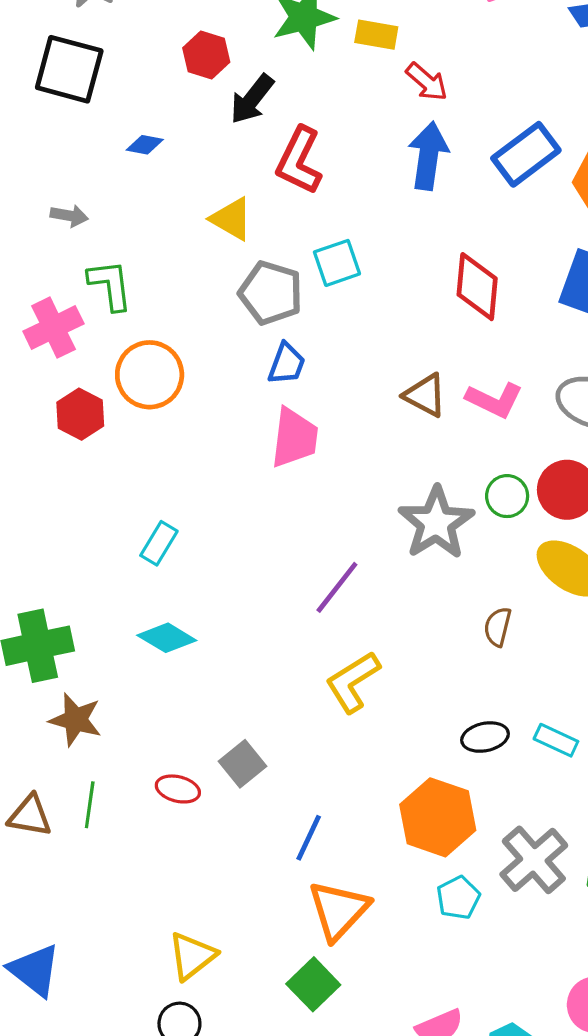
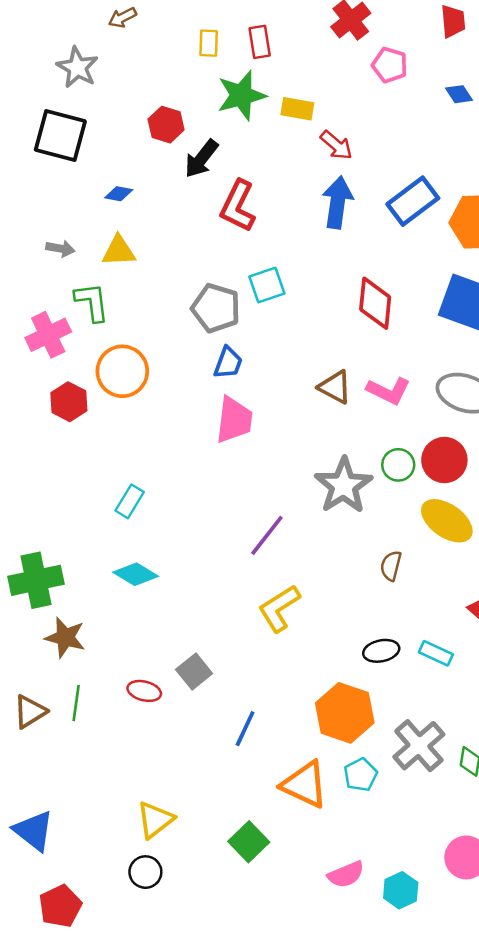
yellow triangle: (231, 219) -> (119, 251), moved, turned -33
brown triangle: (30, 816) -> (30, 712), turned -42
orange triangle: (339, 910) -> (305, 785), moved, turned -48

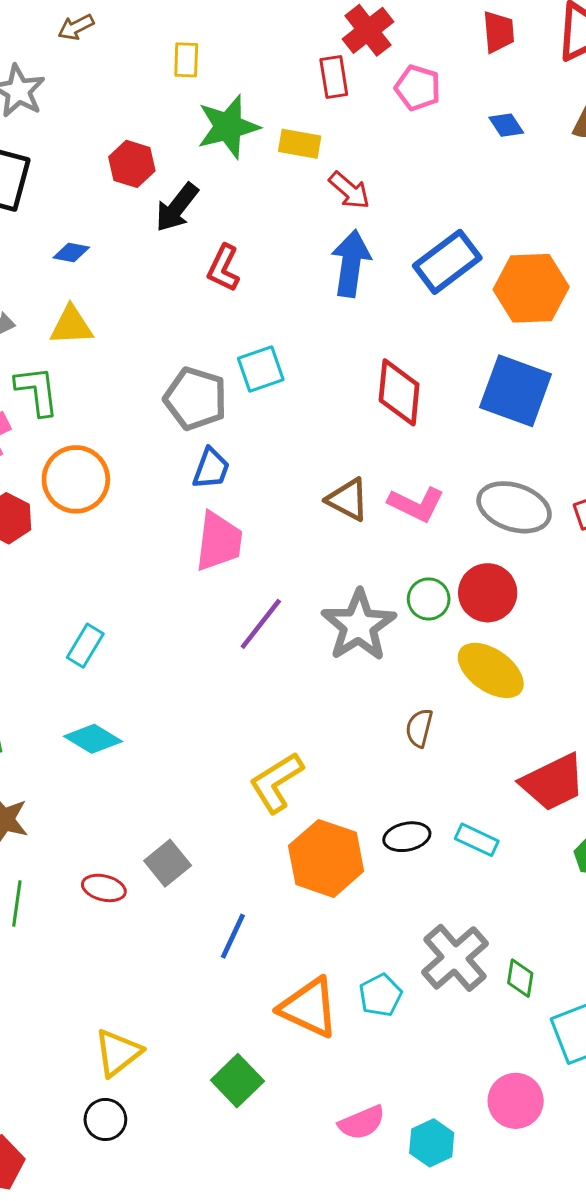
red rectangle: (260, 42) -> (334, 77), moved
red L-shape: (238, 206) -> (224, 268), size x0.7
purple line: (267, 535) -> (261, 624), moved
orange hexagon: (345, 713) -> (326, 858), moved

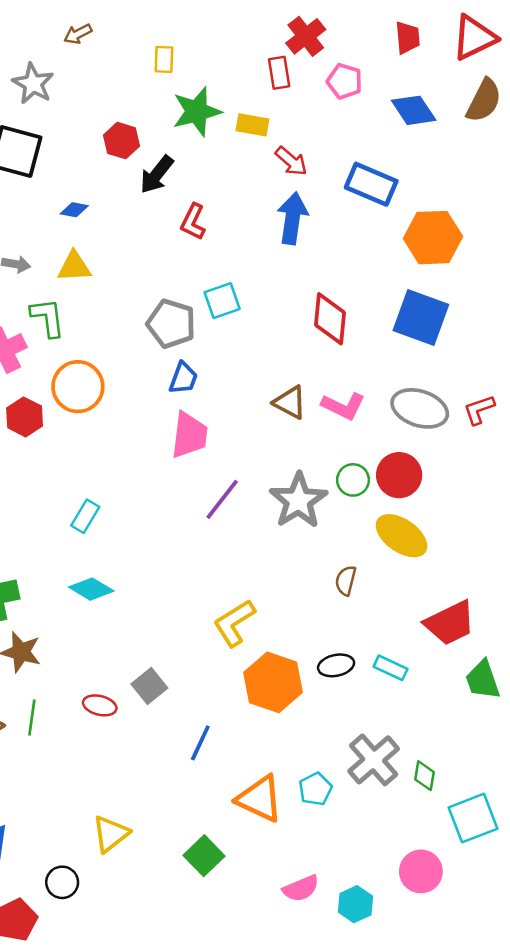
blue diamond: (506, 125) -> (414, 110), size x1.6
blue rectangle: (447, 262) -> (371, 184), moved, turned 60
black circle: (105, 1119) -> (62, 882), moved

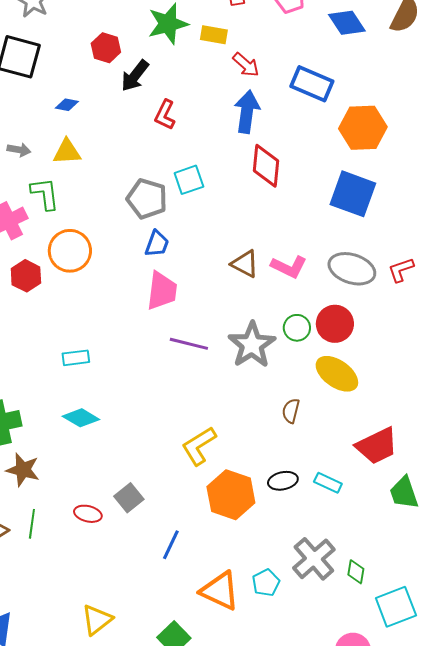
red diamond: (330, 319) -> (266, 166), moved
purple line: (222, 499) -> (189, 344), turned 66
cyan rectangle: (85, 516) -> (76, 358), turned 52

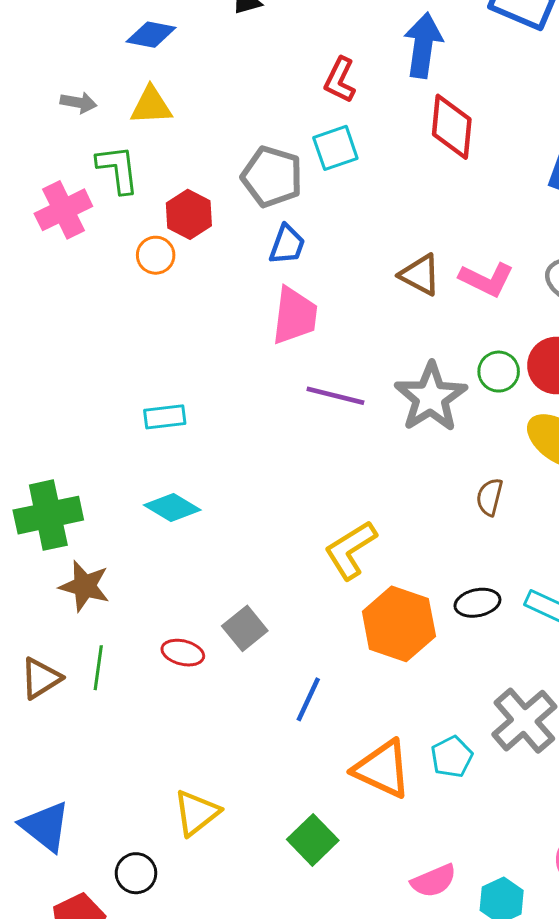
blue diamond: (67, 105) -> (151, 35), size x1.4
red L-shape: (165, 115) -> (340, 80), moved
orange circle: (70, 251) -> (156, 255), size x0.6
red hexagon: (26, 276) -> (189, 214), moved

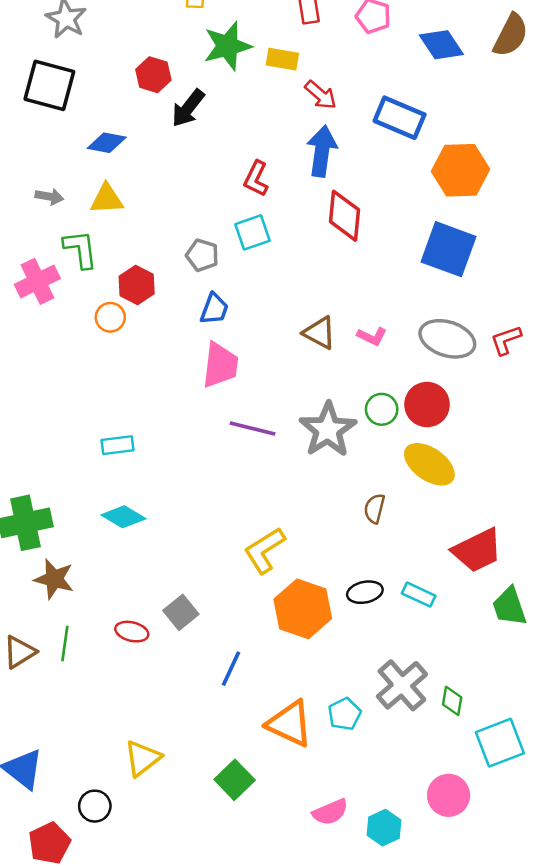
gray pentagon: (272, 177) -> (202, 255), size x0.7
pink L-shape: (487, 279) -> (372, 336), size x0.7

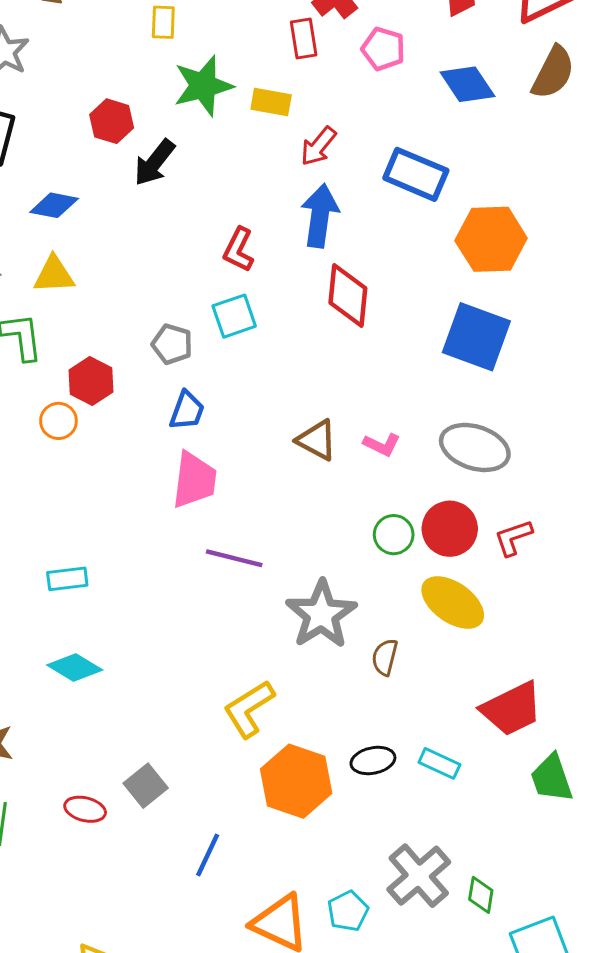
red arrow: (321, 95) -> (318, 146), turned 88
red L-shape: (506, 340) -> (513, 538), moved
gray star: (328, 430) -> (321, 614), moved

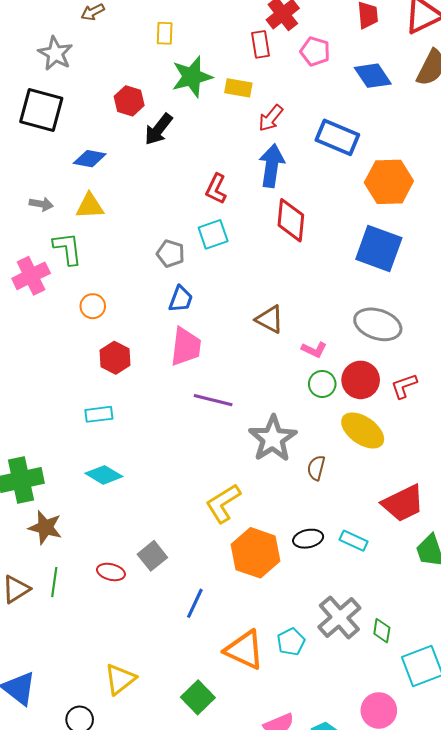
red hexagon: (91, 381) -> (115, 358), moved
pink L-shape: (382, 445) -> (314, 350), moved

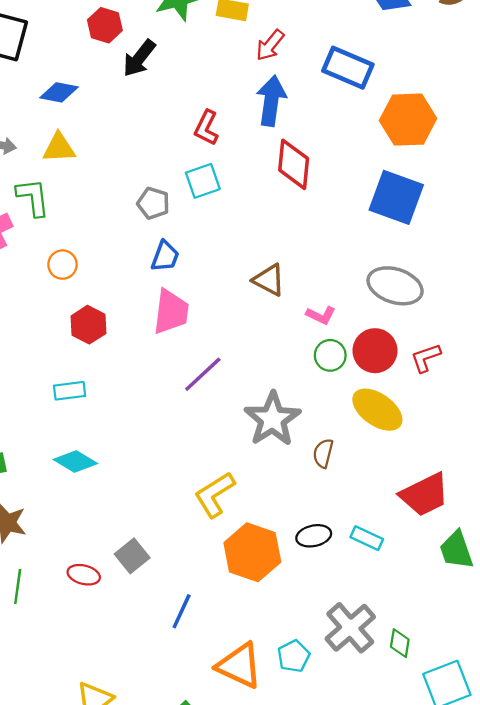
purple line: (213, 400) -> (203, 374), turned -57

